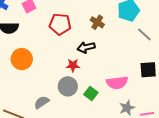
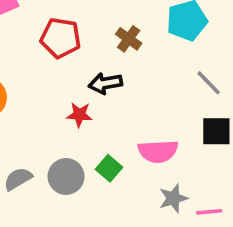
gray line: (144, 35) -> (209, 83), moved
gray circle: (68, 86) -> (66, 176), moved

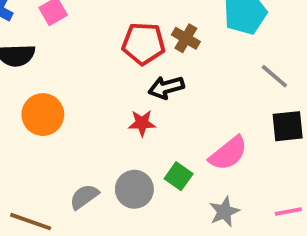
red pentagon: (61, 38) -> (143, 43), moved
pink semicircle: (158, 151) -> (228, 153), turned -30
gray star: (173, 198) -> (224, 212), moved

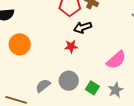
green square: (179, 176) -> (92, 88), moved

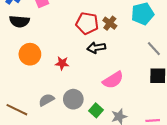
red star: (71, 46) -> (62, 63), moved
pink semicircle: (116, 60) -> (113, 80), moved

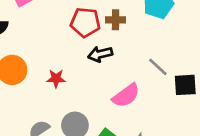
brown cross: (110, 23) -> (116, 20), turned -32
gray line: (154, 49) -> (158, 67), moved

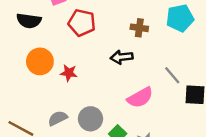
red pentagon: (85, 22) -> (82, 23), moved
red star: (56, 79) -> (69, 73), moved

